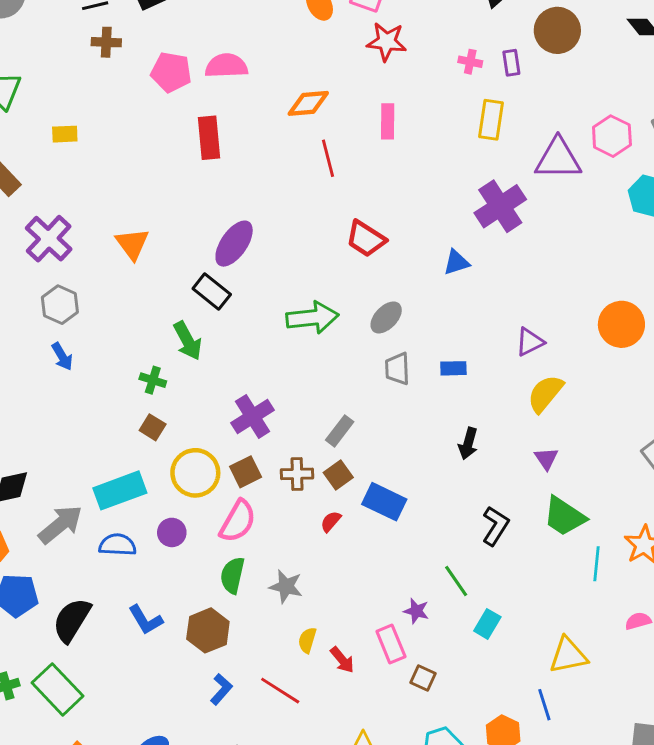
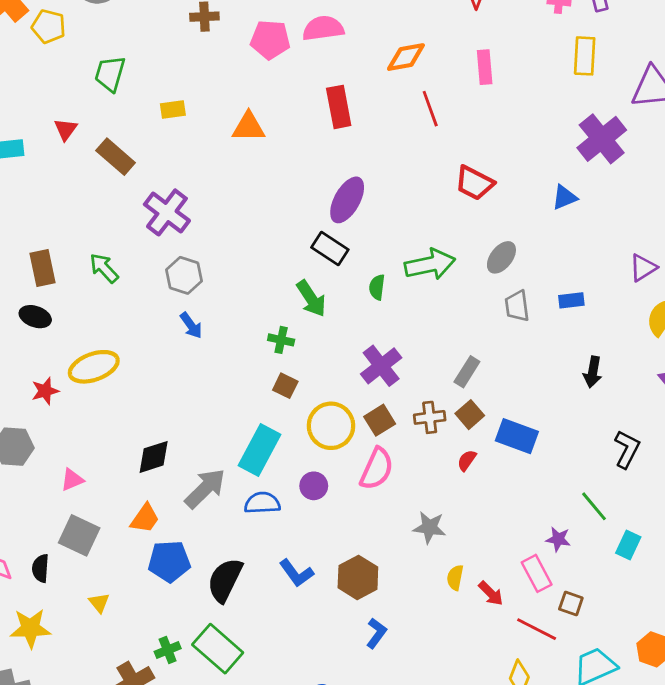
red rectangle: (209, 138) -> (339, 107), moved
orange triangle: (132, 244) -> (249, 127), moved, turned -48
cyan rectangle: (120, 490) -> (259, 450), turned -36
green semicircle: (232, 575) -> (377, 287), moved, size x0.7
red line: (280, 691) -> (537, 629), moved

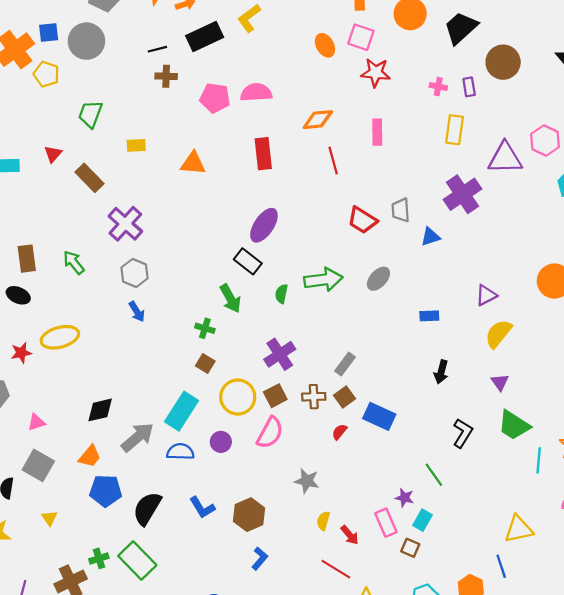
gray trapezoid: (517, 306) -> (401, 210), moved
cyan rectangle: (628, 545) -> (422, 520), moved
red line: (537, 629) -> (336, 569), moved

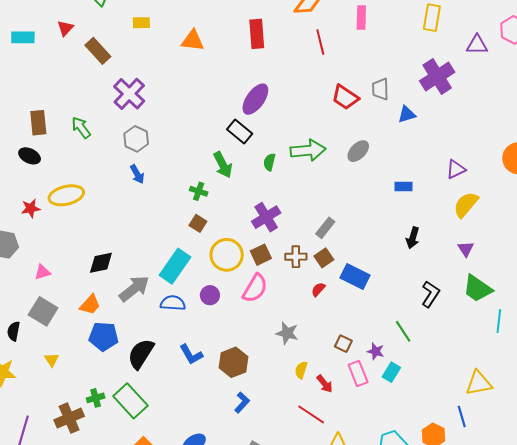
purple triangle: (505, 158) -> (477, 45), size x0.7
brown square: (410, 548) -> (343, 344), moved

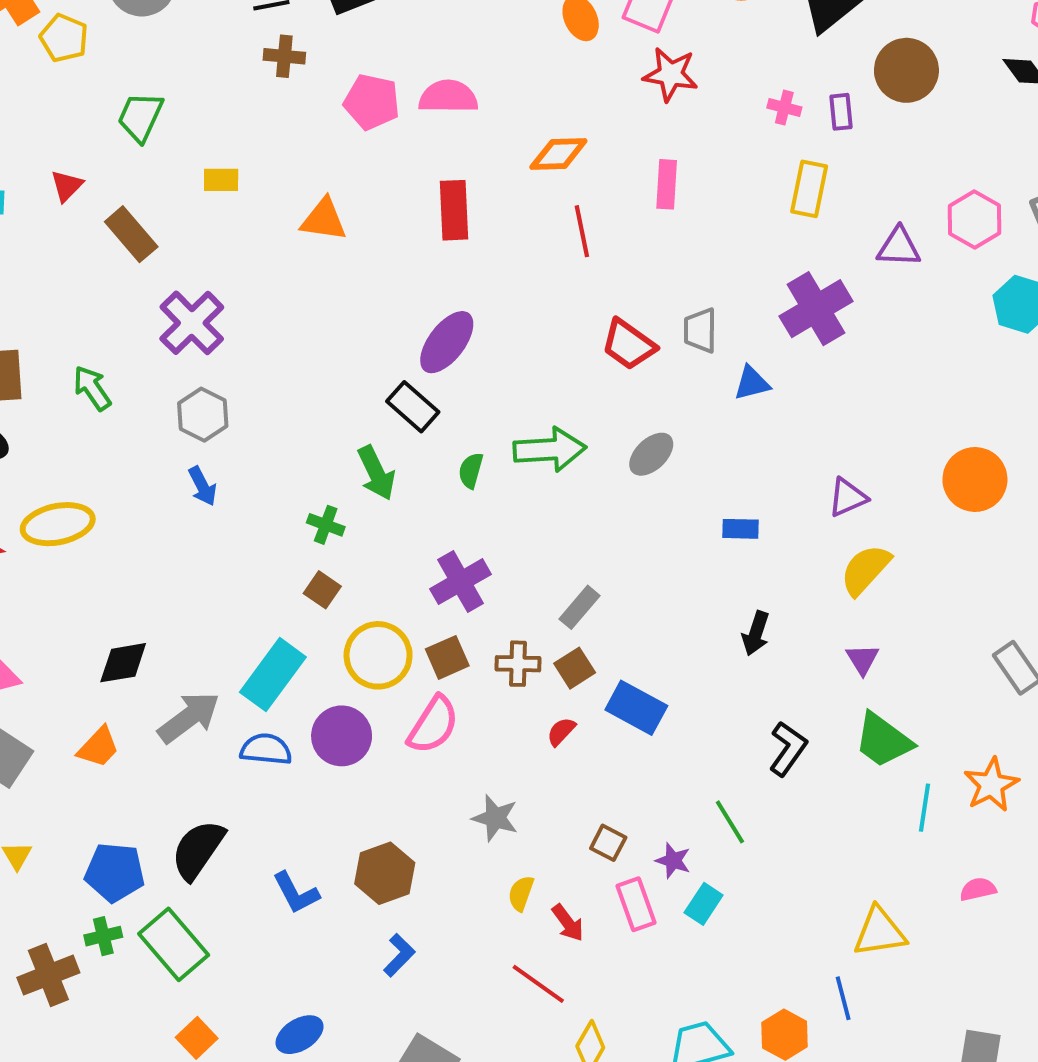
purple circle: (210, 295) -> (342, 736), size x1.5
blue pentagon: (104, 336) -> (115, 872), moved
blue L-shape: (191, 354) -> (296, 893), moved

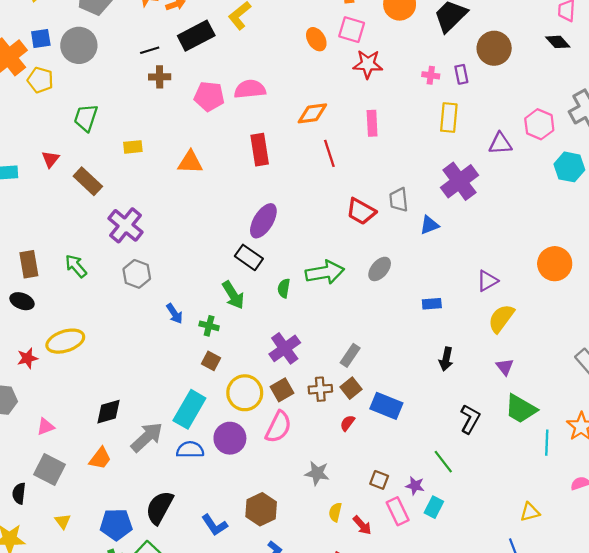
blue arrow: (202, 486) -> (175, 314), moved
yellow triangle: (879, 932) -> (530, 512), size x0.7

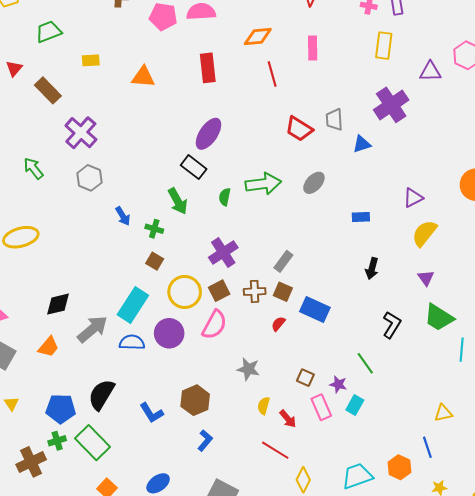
green trapezoid: (86, 118) -> (49, 32), turned 48
brown square: (351, 388) -> (283, 292), turned -30

